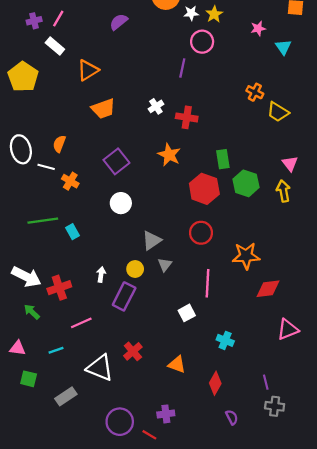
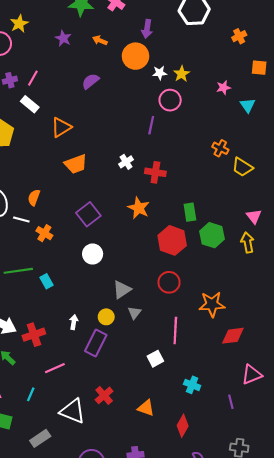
cyan line: (56, 350) -> (31, 394), turned -48
purple line: (266, 382) -> (231, 402), moved

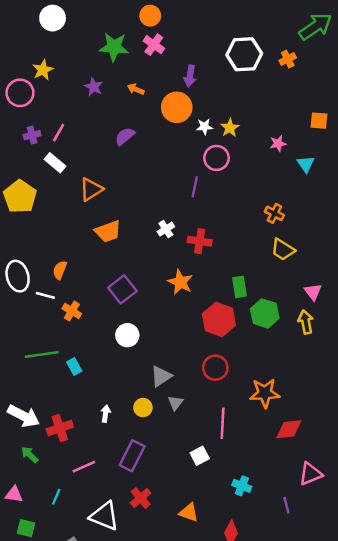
orange cross: (239, 36) -> (288, 59), moved
yellow trapezoid: (242, 167) -> (283, 250), moved
purple rectangle: (96, 343) -> (132, 456), moved

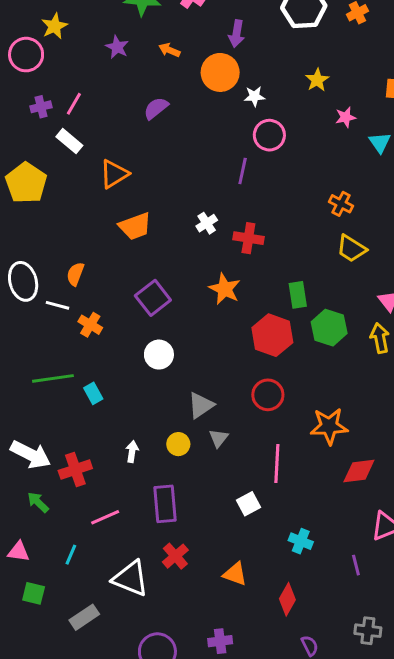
yellow star: (230, 128) -> (317, 80), moved
purple rectangle: (132, 456) -> (165, 504), turned -32

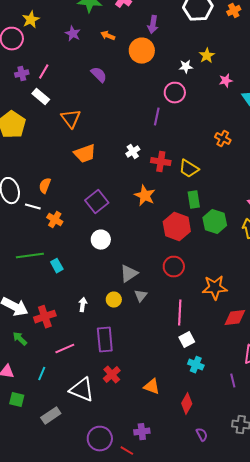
white star: (254, 96) -> (186, 67), moved
purple semicircle: (156, 108) -> (99, 75), turned 84
orange triangle: (114, 174) -> (71, 119), turned -35
yellow trapezoid: (351, 249) -> (189, 169), moved
white square: (248, 504) -> (187, 340), moved

